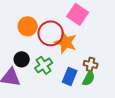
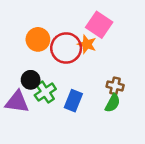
orange star: (66, 42) -> (87, 44), moved, size x0.7
green cross: (44, 65) -> (45, 92), moved
blue rectangle: (70, 76) -> (73, 101), moved

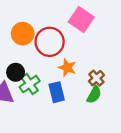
orange star: (87, 44) -> (67, 68), moved
brown cross: (115, 86) -> (96, 78), turned 35
blue rectangle: (73, 101) -> (57, 92), turned -36

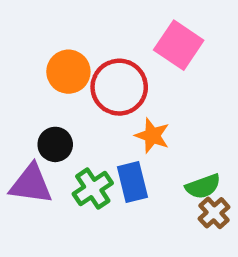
brown cross: (96, 78) -> (214, 213), moved
green cross: (30, 84) -> (93, 189), moved
green semicircle: (94, 95) -> (203, 186), turned 42

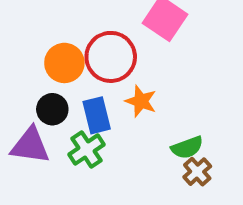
orange circle: (68, 72) -> (64, 63), moved
blue rectangle: (132, 182) -> (97, 115), moved

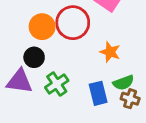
orange star: (141, 101) -> (110, 52), moved
blue rectangle: (97, 115) -> (98, 93), moved
brown cross: (197, 172) -> (130, 99), turned -30

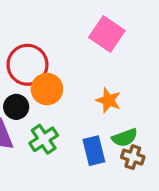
red circle: (73, 23) -> (28, 65), moved
orange circle: (42, 27) -> (47, 89), moved

